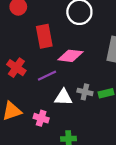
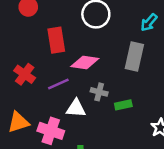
gray cross: (85, 92) -> (99, 92), moved
pink cross: (41, 118) -> (51, 131), size x1.5

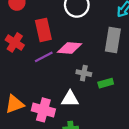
red cross: (25, 74) -> (15, 42), moved
purple line: (58, 84) -> (44, 57), moved
white triangle: (76, 108) -> (70, 99), moved

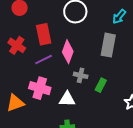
pink diamond: (70, 48) -> (68, 52), turned -75
green rectangle: (106, 83) -> (101, 85), turned -48
pink cross: (43, 110) -> (40, 88), moved

